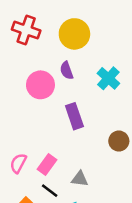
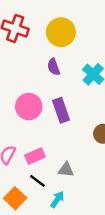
pink circle: (40, 85) -> (29, 107), moved
pink rectangle: (47, 165) -> (35, 156), turned 30

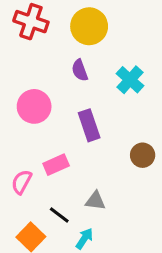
pink circle: (29, 107) -> (34, 106), moved
pink rectangle: (35, 156) -> (56, 165), moved

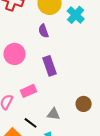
cyan cross: (130, 80) -> (76, 15), moved
brown circle: (143, 155) -> (84, 104), moved

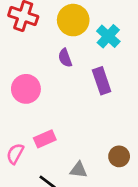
purple rectangle: (50, 66) -> (102, 81), moved

